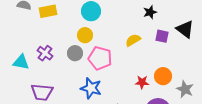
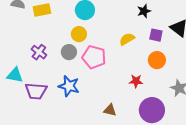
cyan triangle: (21, 62) -> (15, 75), moved
orange circle: (163, 76) -> (157, 60), moved
blue star: (91, 88) -> (69, 86), moved

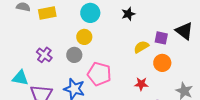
black star: (144, 11) -> (128, 14), moved
yellow semicircle: (127, 39) -> (141, 47), moved
pink pentagon: (94, 57) -> (99, 74), moved

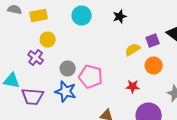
yellow circle: (84, 37) -> (48, 40), moved
purple square: (161, 38) -> (153, 40), turned -32
gray circle: (74, 55) -> (68, 68), moved

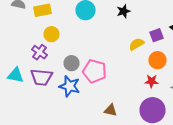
red star: (133, 86) -> (152, 81), moved
purple trapezoid: (33, 96) -> (42, 77), moved

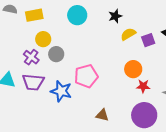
yellow semicircle: (136, 44) -> (128, 34), moved
orange circle: (158, 60) -> (133, 69), moved
gray circle: (72, 63) -> (56, 54), moved
pink pentagon: (94, 71) -> (86, 76), turned -30

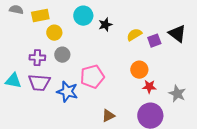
black star: (115, 16) -> (105, 25), moved
yellow circle: (43, 39) -> (54, 33), moved
purple cross: (31, 57) -> (37, 58), turned -35
brown triangle: (102, 115) -> (108, 116), turned -40

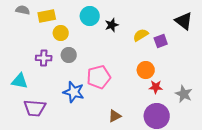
black triangle: (177, 34) -> (184, 21), moved
purple trapezoid: (39, 83) -> (35, 108), moved

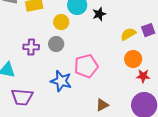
yellow circle: (61, 33) -> (61, 22), moved
yellow semicircle: (141, 35) -> (128, 34), moved

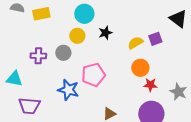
black star: (99, 14) -> (105, 33), moved
yellow circle: (61, 22) -> (77, 36), moved

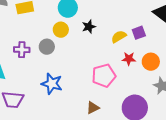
orange circle: (140, 68) -> (151, 62), moved
pink pentagon: (93, 75) -> (104, 76), moved
red star: (150, 85) -> (129, 59), moved

